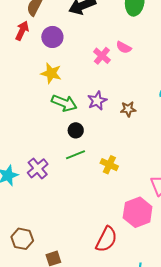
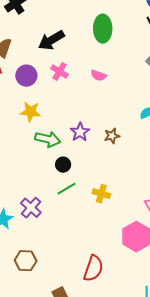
pink cross: (102, 56) -> (60, 71), moved
brown hexagon: (22, 239) -> (26, 261), moved
red semicircle: (106, 239) -> (93, 268), moved

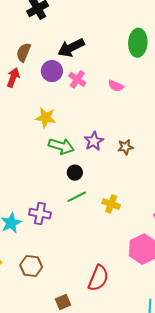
green ellipse: (103, 29) -> (138, 43), moved
purple circle: (26, 76) -> (52, 71), moved
purple cross: (31, 208) -> (40, 214), turned -35

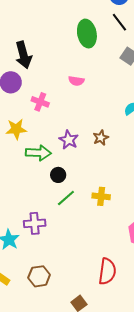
black arrow: (71, 48) -> (24, 55), turned -64
pink cross: (77, 79) -> (40, 102), moved

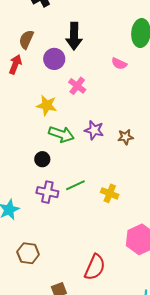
pink semicircle: (76, 81) -> (119, 64), moved
purple star: (69, 140) -> (94, 130), turned -30
black circle: (58, 175) -> (42, 159), moved
purple cross: (35, 223) -> (47, 192), moved

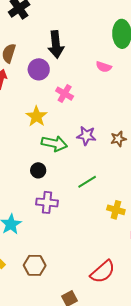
yellow star: (47, 105) -> (36, 116), turned 30
green line: (75, 185) -> (87, 182), moved
yellow cross: (110, 193) -> (116, 210), moved
red semicircle: (95, 267) -> (103, 272), turned 32

